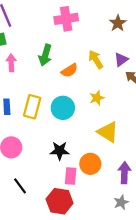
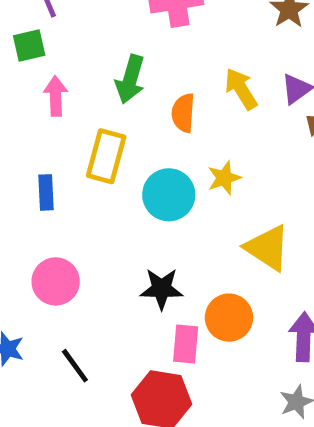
orange semicircle: (69, 70) -> (183, 113), turned 126
yellow star: (97, 98) -> (224, 178), moved
yellow rectangle: (32, 107) -> (106, 156), moved

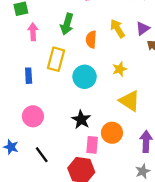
yellow star: (224, 178) -> (120, 69), moved
black star: (162, 289) -> (81, 120), turned 30

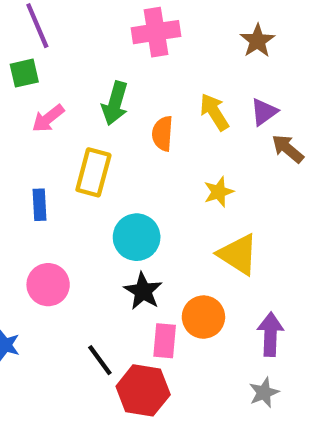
pink arrow: (33, 32) -> (48, 118), turned -126
cyan circle: (85, 77) -> (137, 237), moved
black line: (42, 155) -> (100, 360), moved

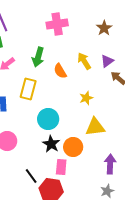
orange semicircle: (162, 134) -> (60, 71), turned -35
yellow triangle: (238, 254) -> (95, 127), turned -40
orange circle: (203, 317) -> (73, 147), moved

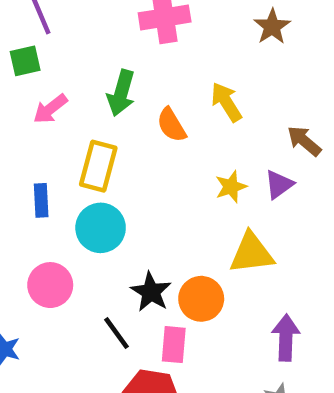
purple triangle: (107, 61) -> (279, 184), moved
cyan circle: (48, 119) -> (101, 228), moved
black line: (31, 176) -> (117, 333), moved

